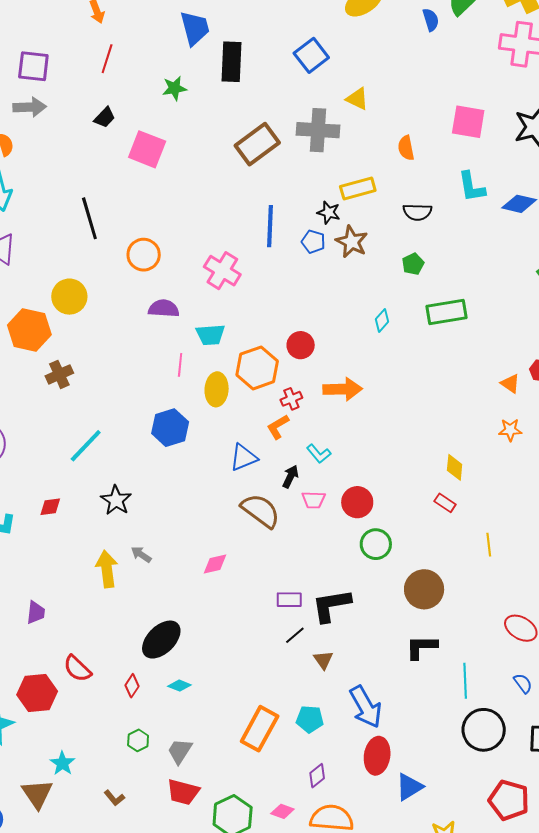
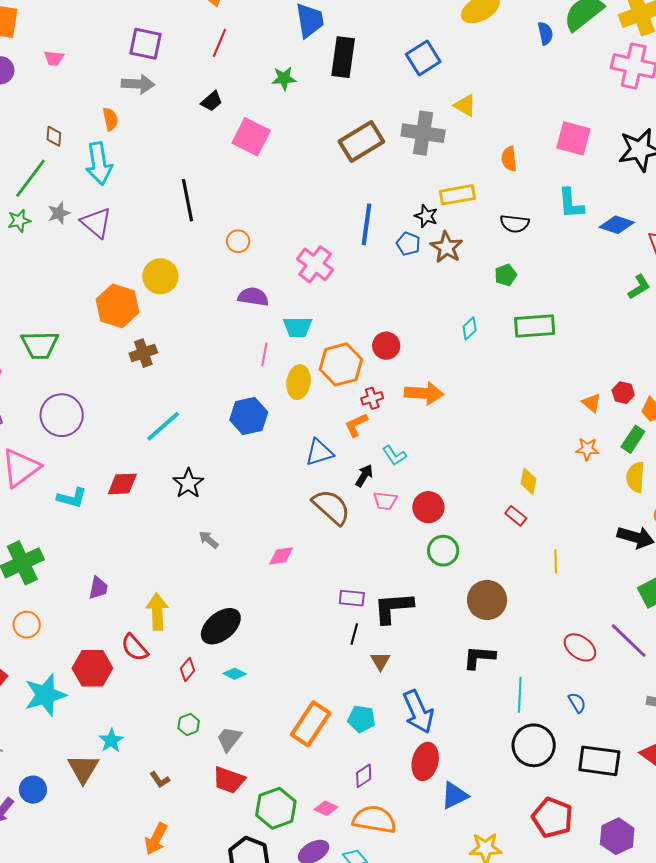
orange circle: (144, 255) -> (238, 241), size x0.7
red diamond: (50, 507) -> (122, 484), size x1.4
yellow arrow: (107, 569) -> (157, 612), moved
black line: (295, 635) -> (354, 634), turned -40

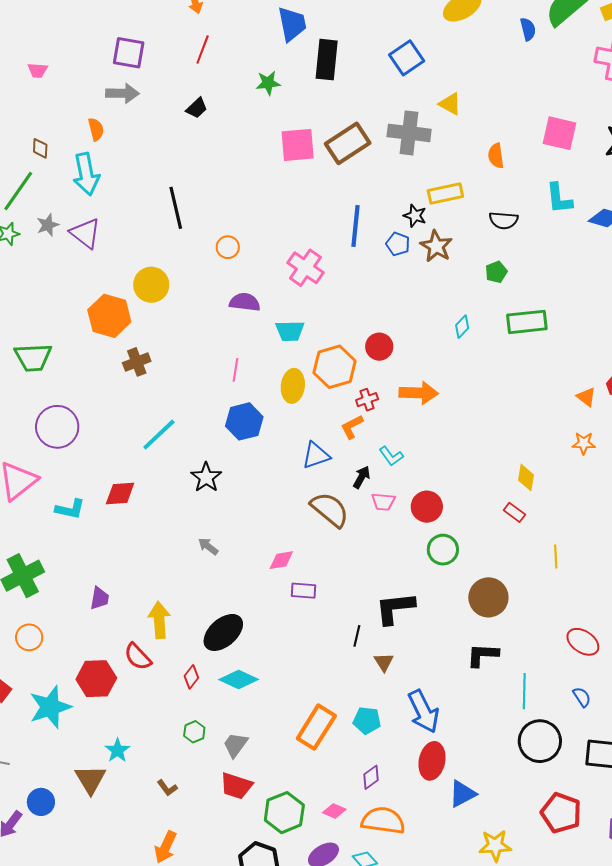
pink square: (251, 137) -> (298, 145), moved, turned -30
pink line: (264, 354) -> (236, 370), moved
black star: (188, 483) -> (206, 477), moved
purple rectangle: (352, 598) -> (304, 591), moved
cyan diamond: (235, 674) -> (239, 679), size x1.6

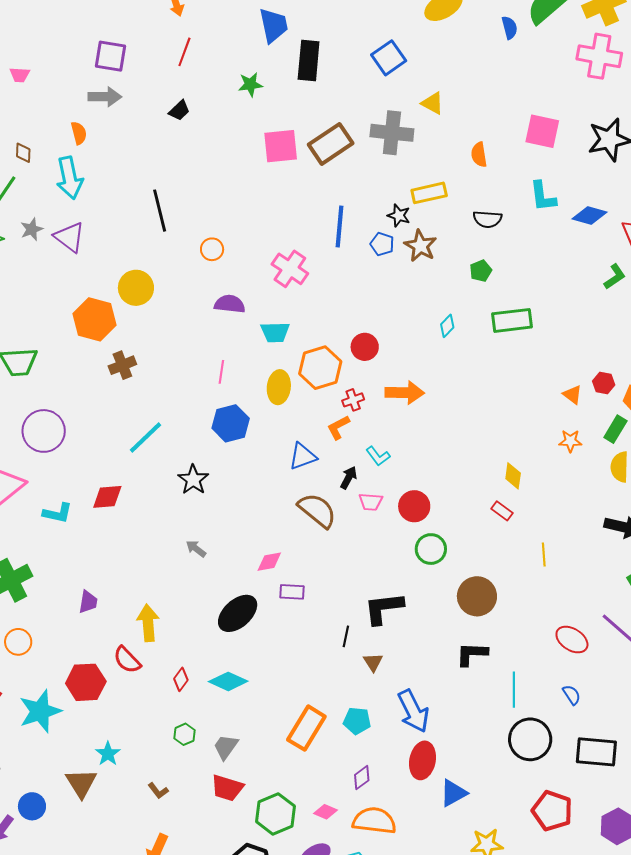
black ellipse: (223, 632) -> (238, 613), moved

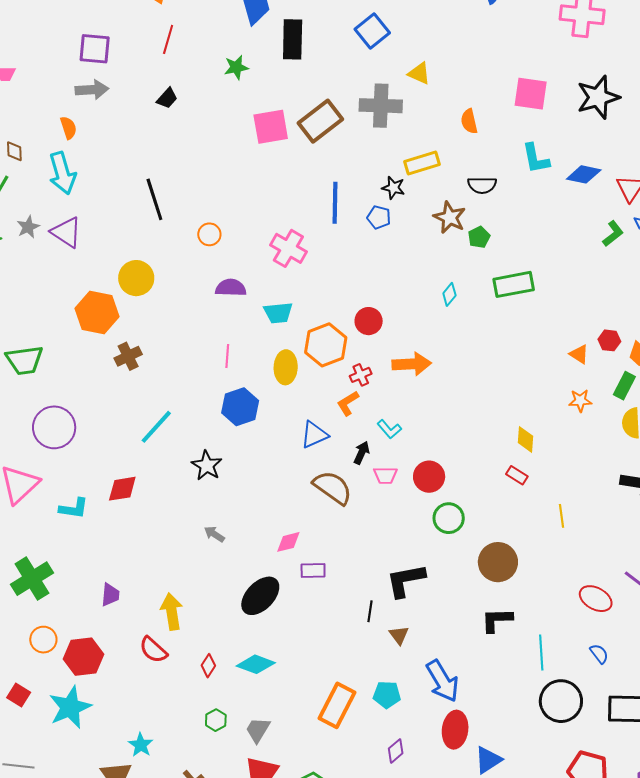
brown star: (420, 246) -> (450, 217), moved
red hexagon: (86, 682) -> (84, 657), moved

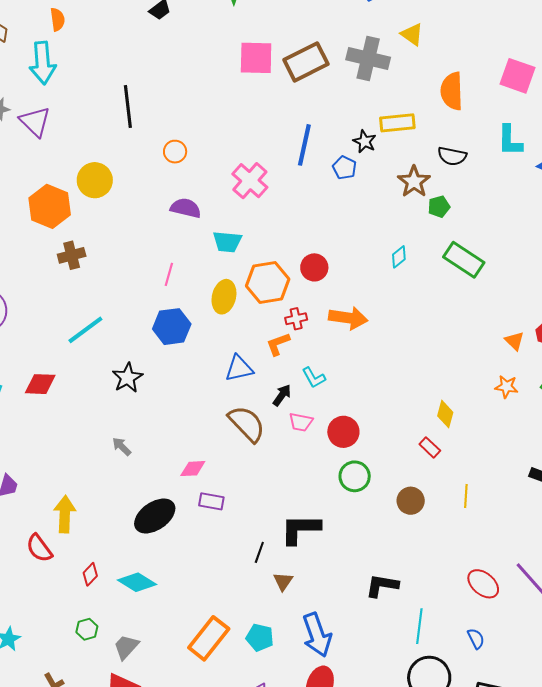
orange semicircle: (469, 121) -> (452, 91), size x1.5
green rectangle: (514, 284) -> (464, 260), turned 33
brown circle: (498, 562) -> (411, 501), moved, size x0.7

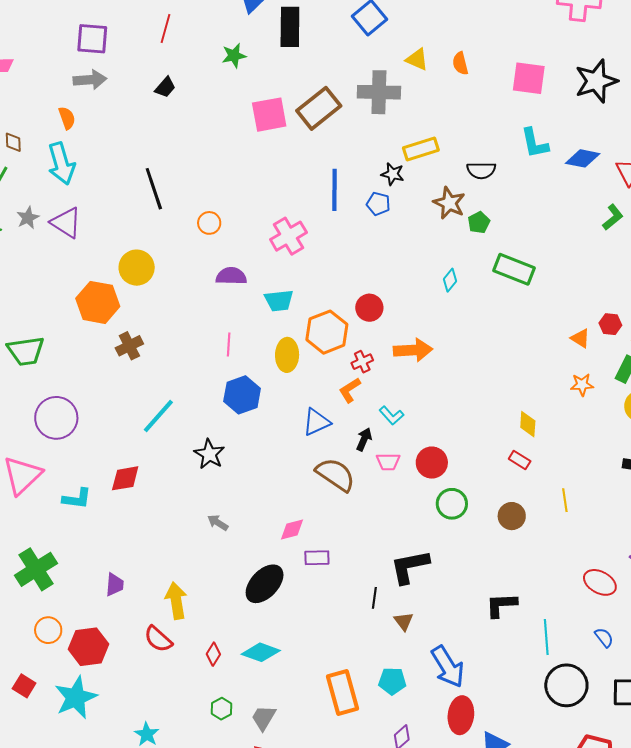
orange semicircle: (452, 91) -> (460, 63), moved, size x0.6
pink cross: (250, 181) -> (288, 236), turned 30
orange rectangle: (209, 638) -> (343, 692), turned -42

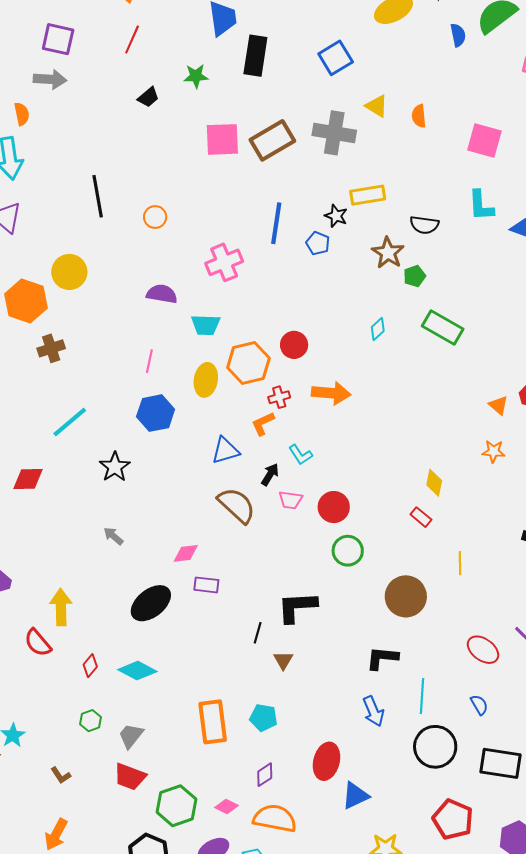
black trapezoid: (165, 87) -> (148, 97), moved
orange circle: (209, 223) -> (155, 217), moved
brown circle: (512, 516) -> (406, 596), moved, size x1.5
blue arrow: (448, 667) -> (373, 711), moved, size x0.7

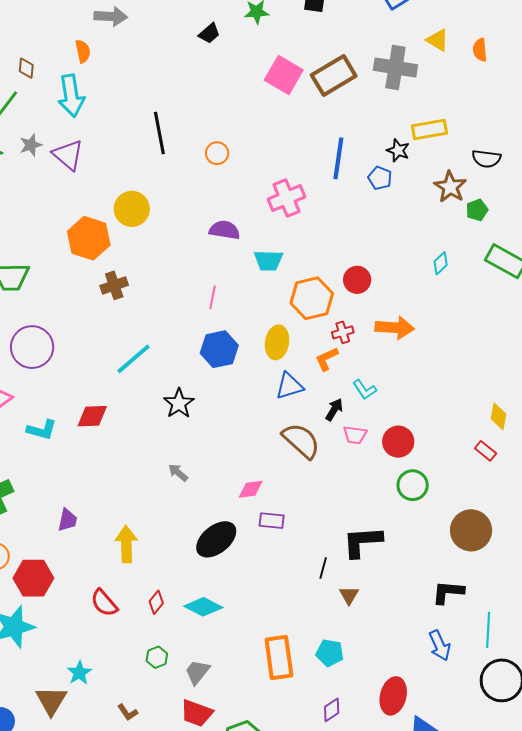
pink square: (222, 139) -> (284, 75), turned 33
yellow ellipse: (206, 380) -> (277, 342), moved
red semicircle: (38, 643) -> (104, 603), moved

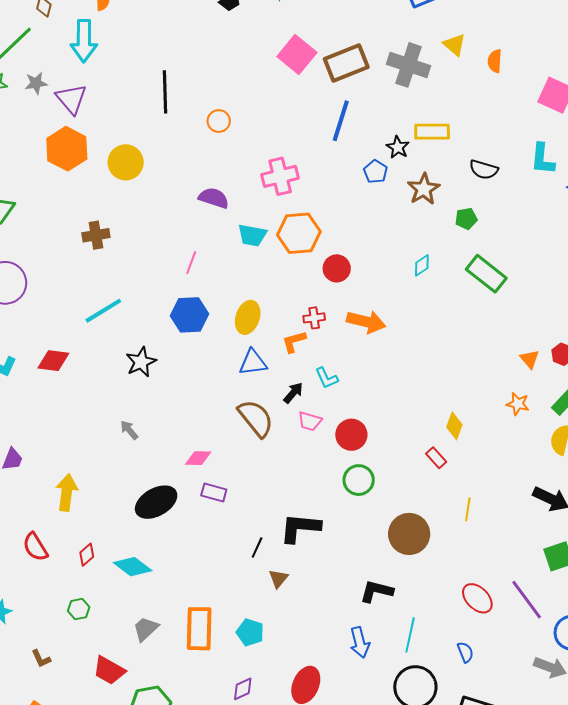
blue line: (338, 158) -> (341, 121), moved
brown star: (450, 187) -> (424, 189), moved
orange hexagon: (89, 238) -> (67, 149), moved
orange hexagon: (312, 298) -> (299, 233), moved
gray trapezoid: (197, 672) -> (146, 629), moved

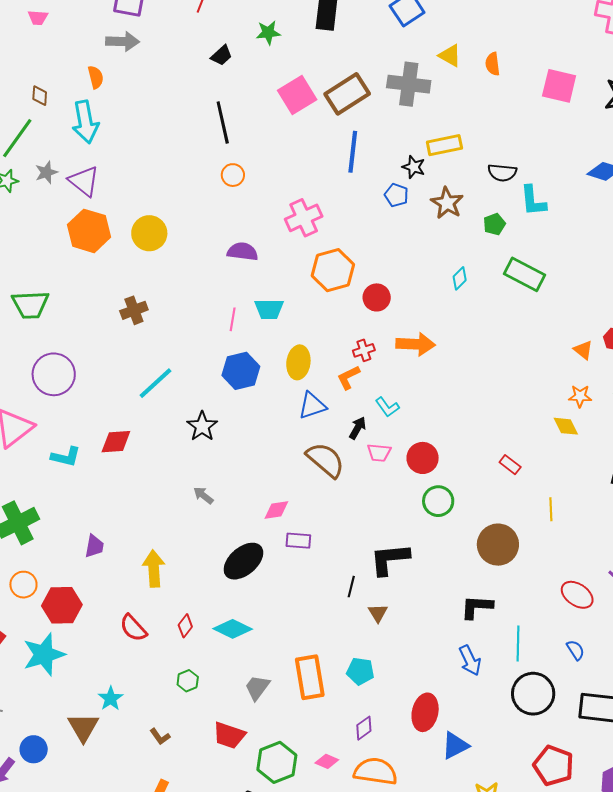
pink square: (297, 55) -> (297, 95), turned 30
black line: (165, 92) -> (223, 123), moved
cyan L-shape: (543, 159) -> (533, 201), moved
cyan trapezoid: (252, 235) -> (269, 309), moved
yellow diamond: (454, 426) -> (566, 426), moved, turned -36

